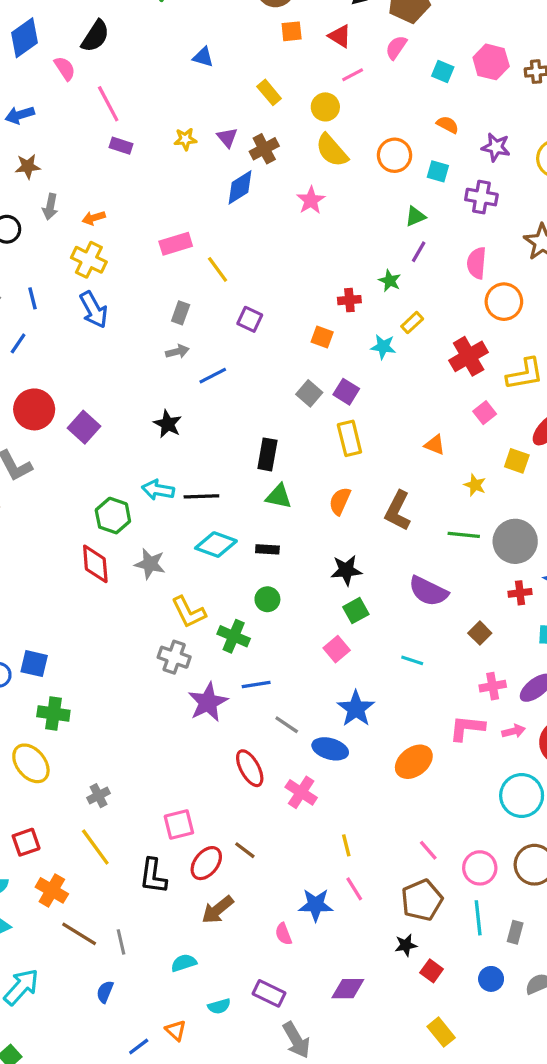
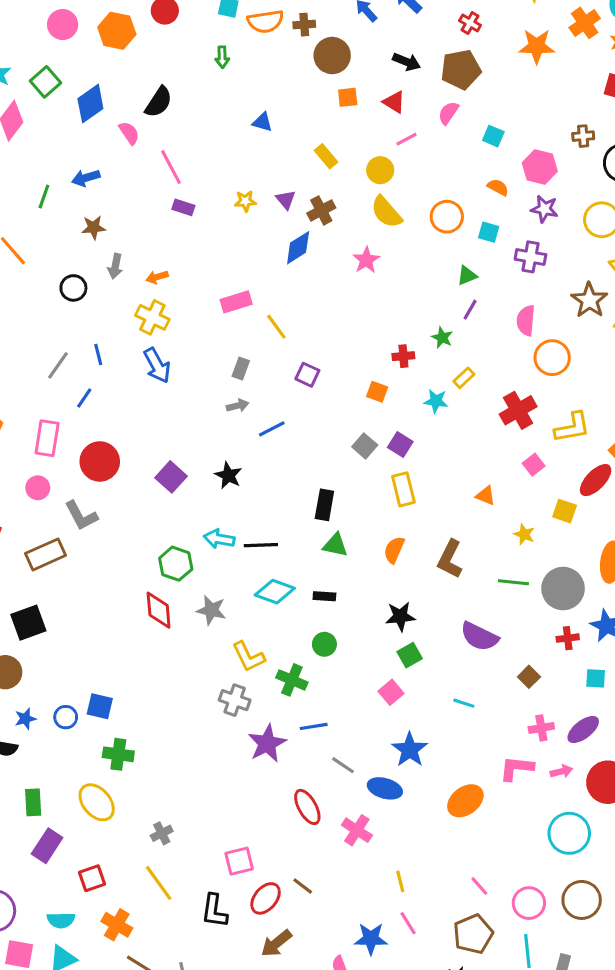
pink hexagon: (491, 62) -> (540, 167), moved
purple square: (84, 427) -> (171, 477), moved

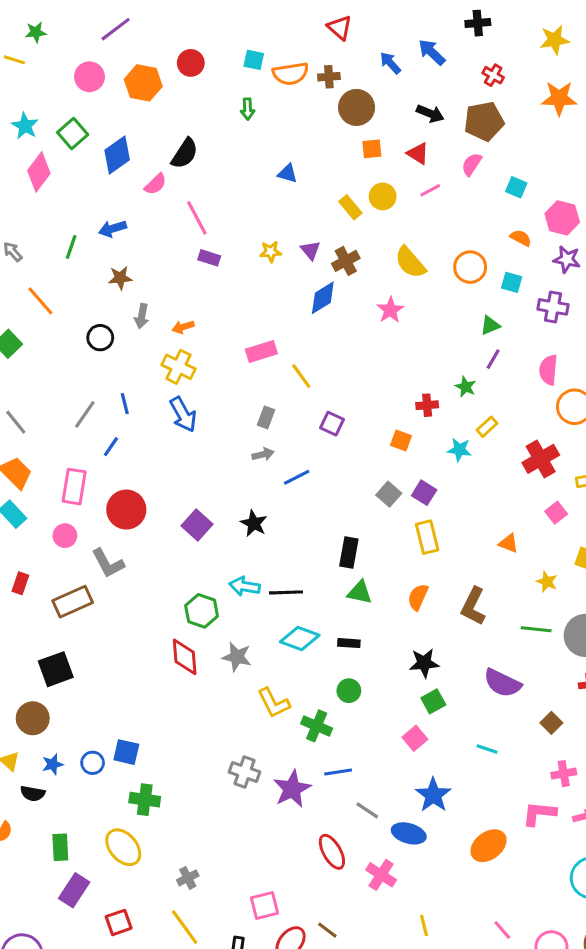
pink semicircle: (129, 133) -> (155, 184), turned 80
yellow circle: (380, 170) -> (383, 196), moved
gray cross: (235, 700) -> (245, 772), moved

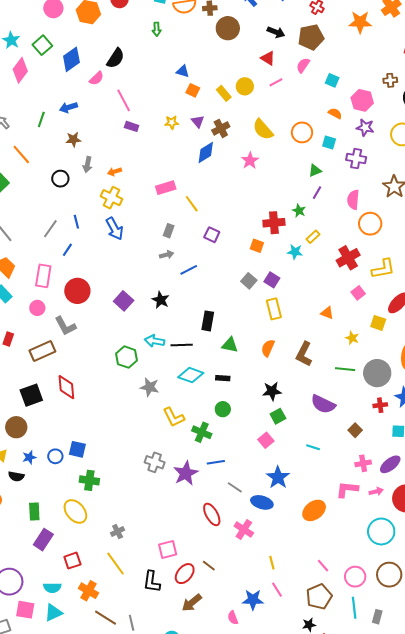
orange square: (372, 149) -> (193, 90), moved, turned 32
red cross: (427, 405) -> (274, 223), size x1.5
black rectangle: (349, 553) -> (208, 321), moved
red diamond: (185, 657) -> (66, 387), moved

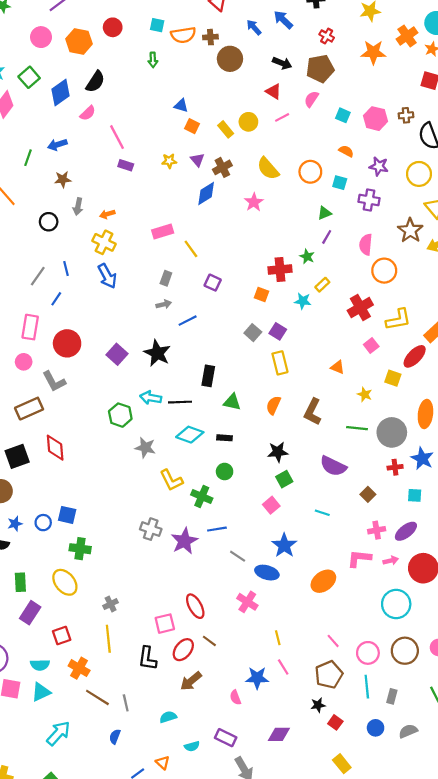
black semicircle: (116, 58) -> (95, 82), moved
pink hexagon: (362, 100) -> (376, 119), moved
black star: (161, 300) -> (157, 353), size x1.4
red ellipse: (212, 514) -> (195, 606), moved
yellow line: (116, 564) -> (108, 639), turned 30

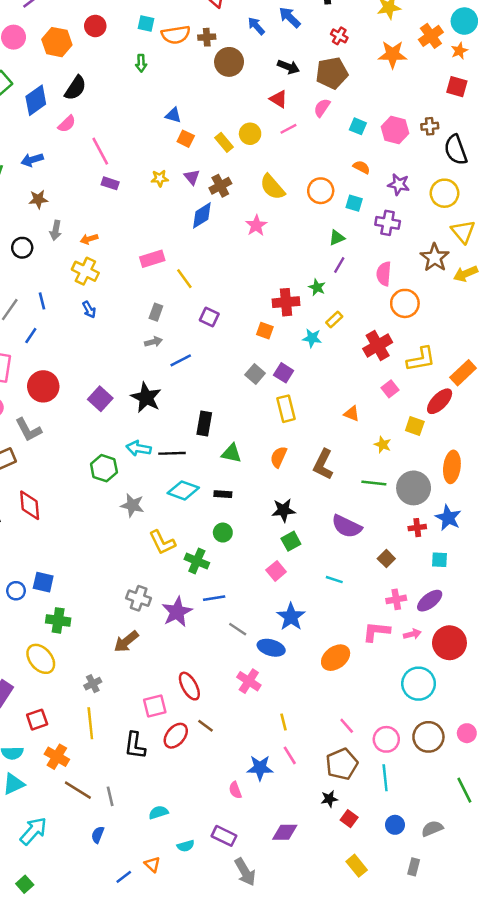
blue arrow: (107, 276) -> (89, 310), size x0.6
brown arrow: (191, 681) -> (126, 642), moved
gray rectangle: (392, 696) -> (414, 867), moved

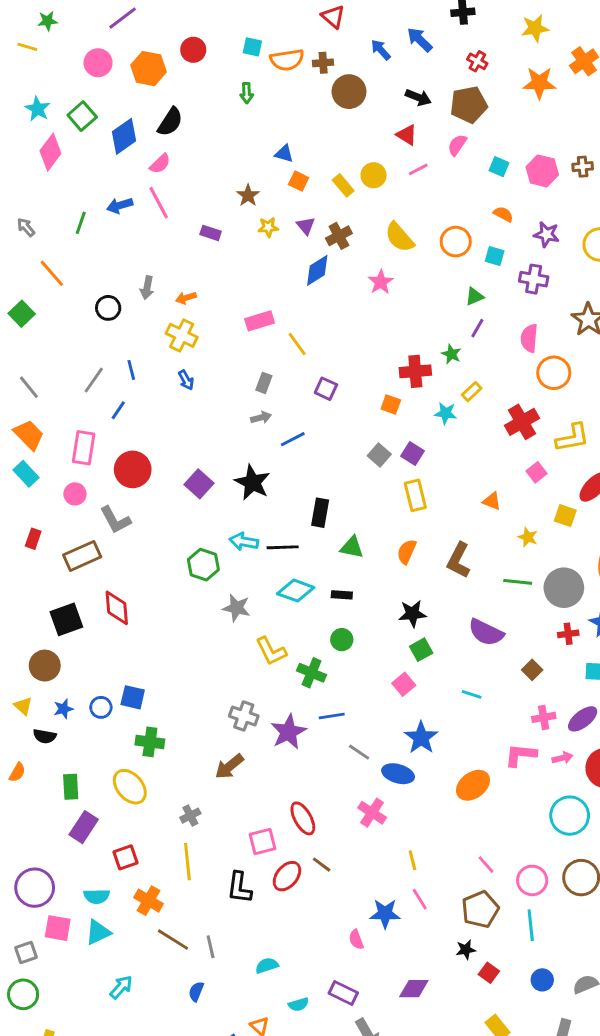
pink line: (100, 151) -> (159, 203), moved
brown star: (38, 199) -> (248, 195), moved, turned -30
cyan arrow: (33, 831) -> (121, 987), size x0.7

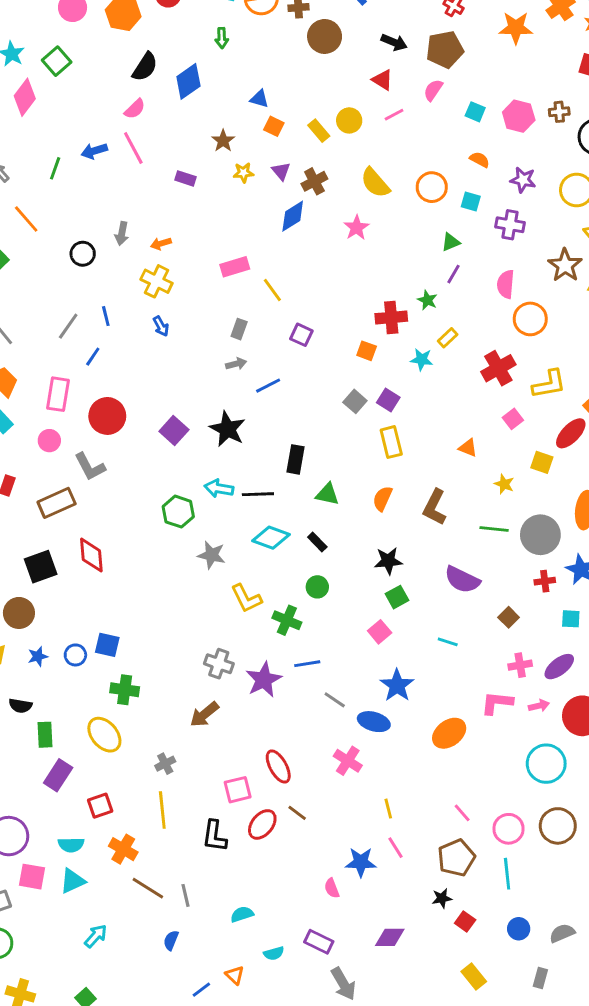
blue diamond: (124, 136) -> (188, 81), moved
black rectangle: (342, 595) -> (317, 542), turned 42
black semicircle: (45, 736) -> (20, 706), moved

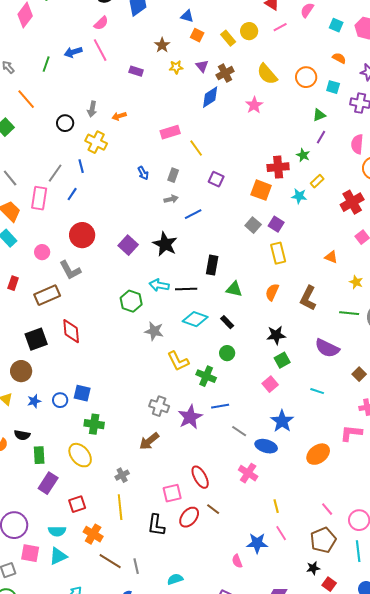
yellow cross: (157, 281) -> (96, 142), moved
blue arrow: (161, 326) -> (143, 173), moved
orange square: (367, 351) -> (261, 190), size x1.5
pink rectangle: (58, 394) -> (39, 198), moved

